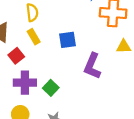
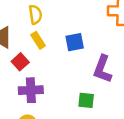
green square: (51, 88) -> (86, 100), moved, turned -35

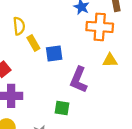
yellow rectangle: (38, 40) -> (33, 43), moved

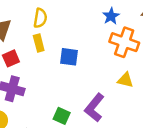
yellow rectangle: (33, 43) -> (39, 43), moved
purple L-shape: (79, 80) -> (94, 108), moved

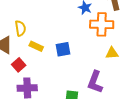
yellow semicircle: (40, 18) -> (20, 28), moved
yellow rectangle: (39, 43) -> (36, 46), turned -32

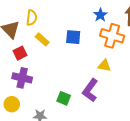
blue square: (63, 49) -> (73, 37), moved
yellow triangle: (112, 53) -> (104, 65), moved

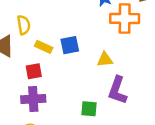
blue square: (73, 37) -> (70, 45), moved
red square: (20, 53) -> (34, 71), moved, turned 32
yellow triangle: (104, 65) -> (105, 60), moved

